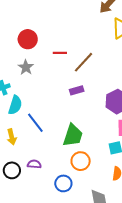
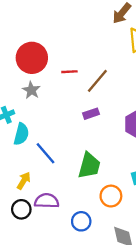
red circle: (28, 39) -> (32, 58), size x1.4
yellow arrow: (12, 137) -> (24, 181), moved, turned -133
orange circle: (81, 161) -> (111, 196), moved
purple semicircle: (34, 164) -> (47, 201), size x1.5

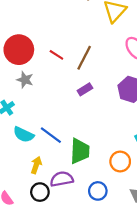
red line: (69, 72) -> (56, 55), turned 48
cyan semicircle: (21, 134) -> (24, 135), moved, turned 114
green trapezoid: (89, 166) -> (80, 151), moved

